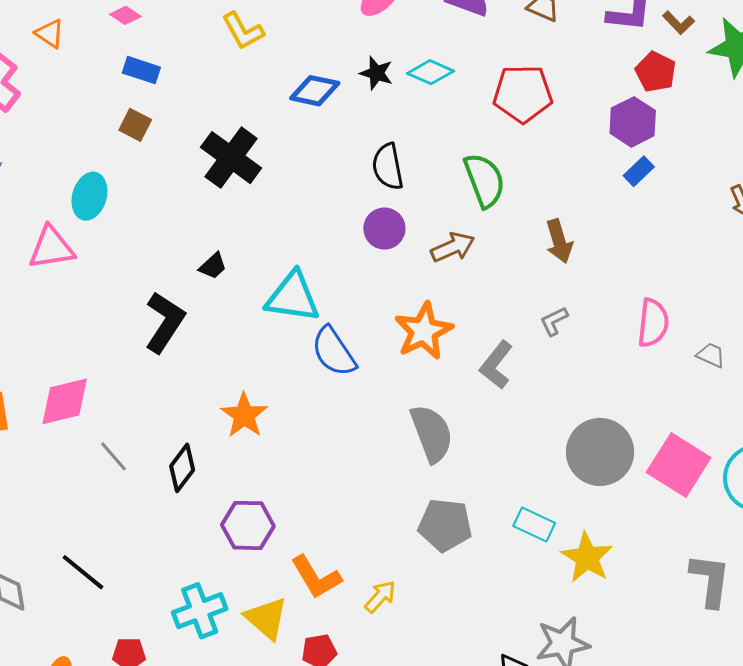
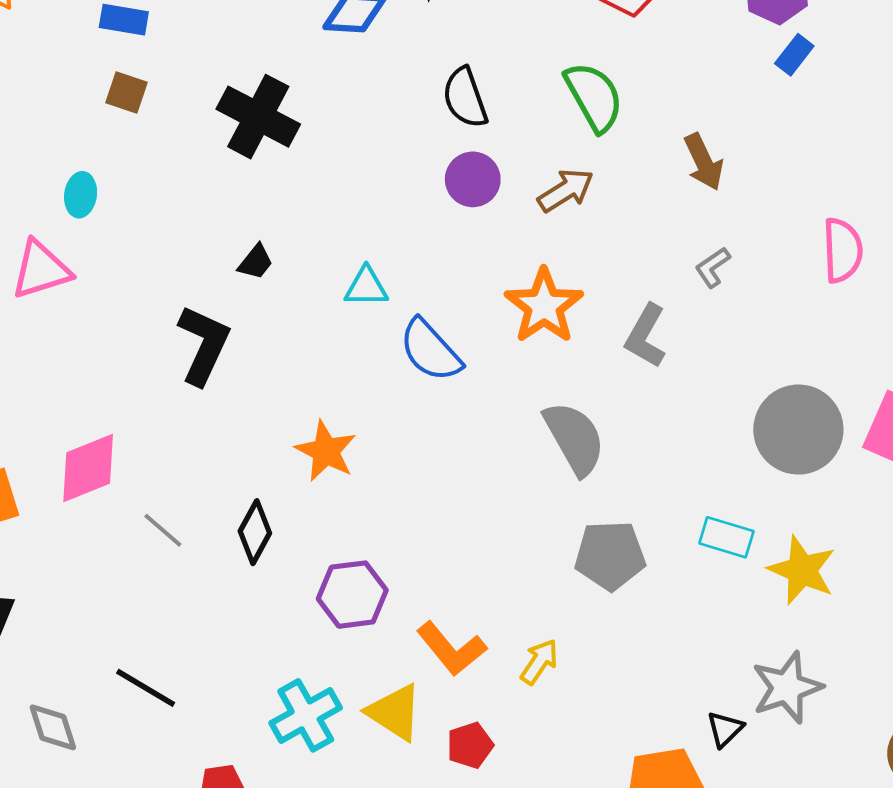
cyan ellipse: (89, 196) -> (81, 195), size x0.7
cyan triangle: (293, 297) -> (366, 287), size x0.6

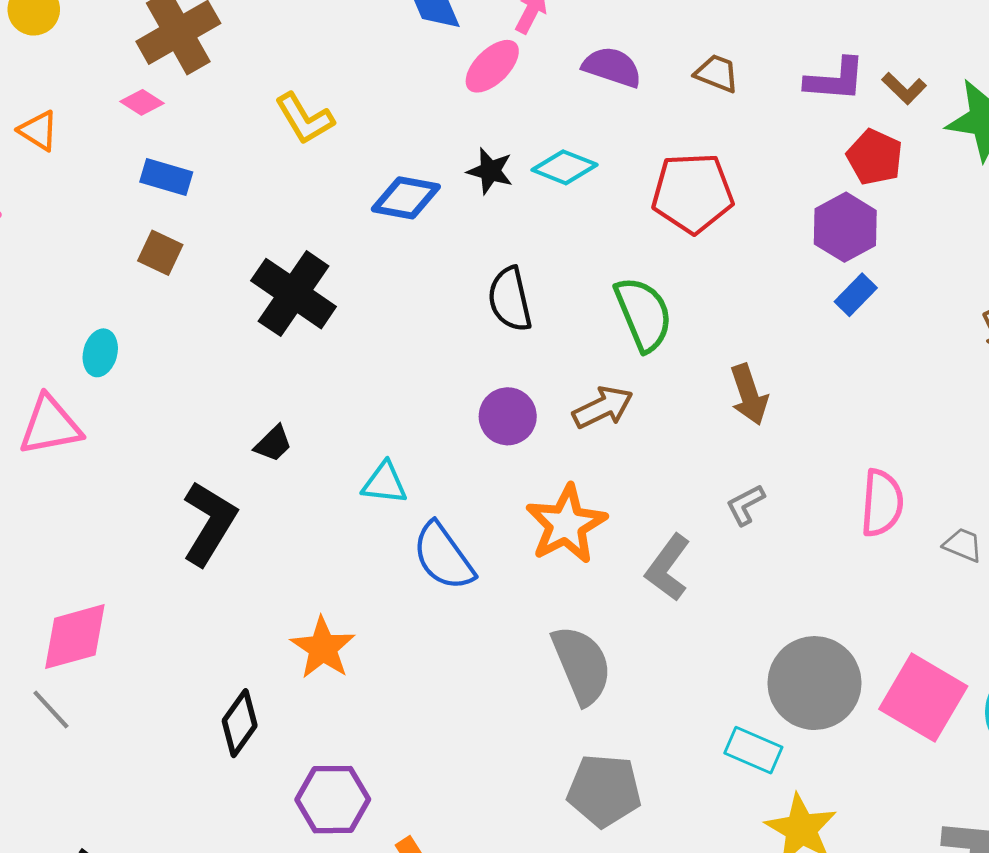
purple circle: (473, 179) -> (508, 416), moved
gray line: (163, 530) -> (51, 709), moved
cyan rectangle: (726, 537) -> (753, 750), moved

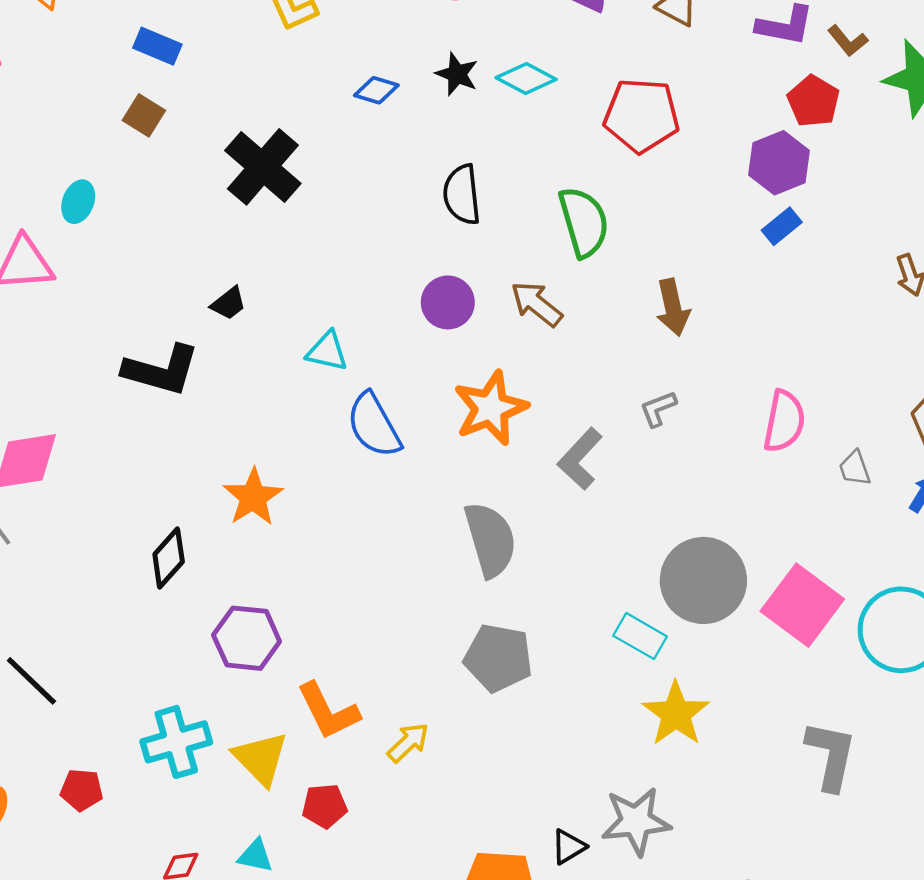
blue diamond: (406, 198) -> (376, 90), size x0.7
brown arrow: (603, 407) -> (537, 304), turned -122
black L-shape: (209, 523) -> (161, 370), turned 68
gray trapezoid: (963, 545) -> (855, 468), turned -138

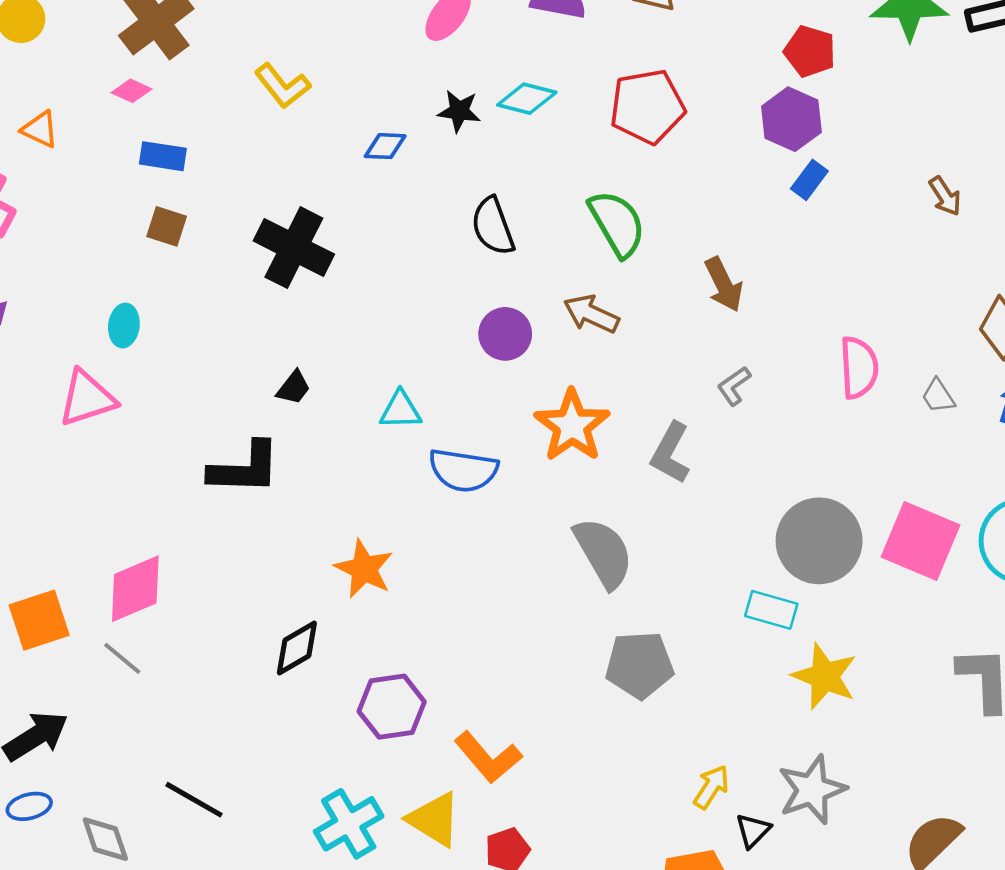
blue semicircle: (374, 425) -> (463, 470), turned -38
black diamond: (169, 558) -> (297, 648), turned 32
yellow arrow: (408, 743) -> (711, 787), moved

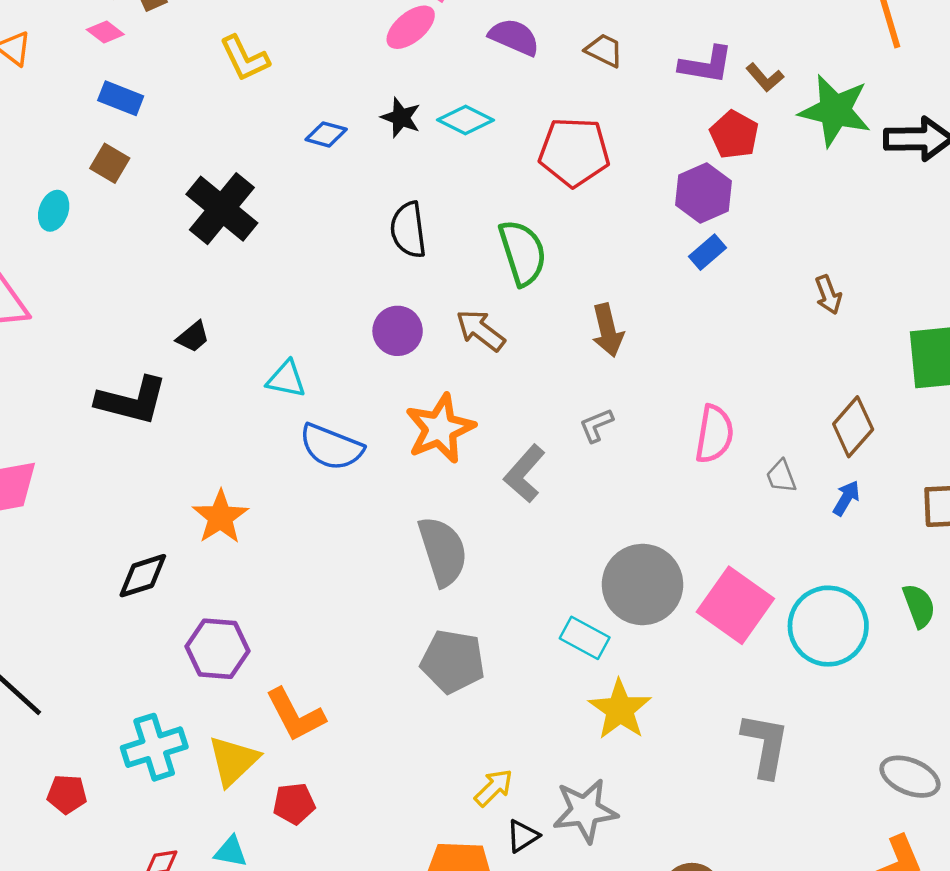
cyan ellipse: (124, 326) -> (54, 211), moved
yellow triangle: (434, 819) -> (233, 761), turned 32

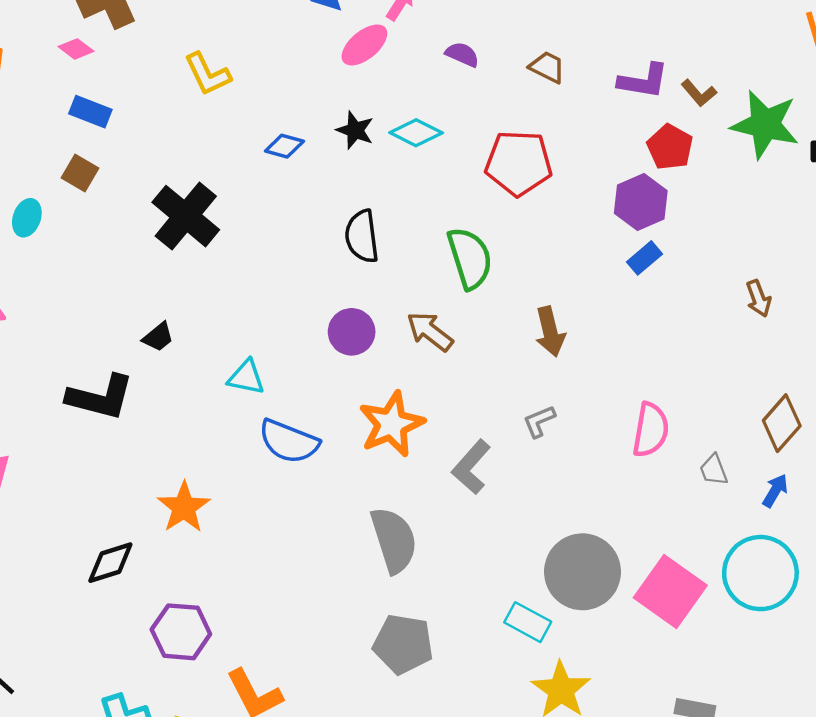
purple semicircle: (514, 37) -> (462, 54), size x0.7
cyan circle: (828, 626) -> (760, 573), moved

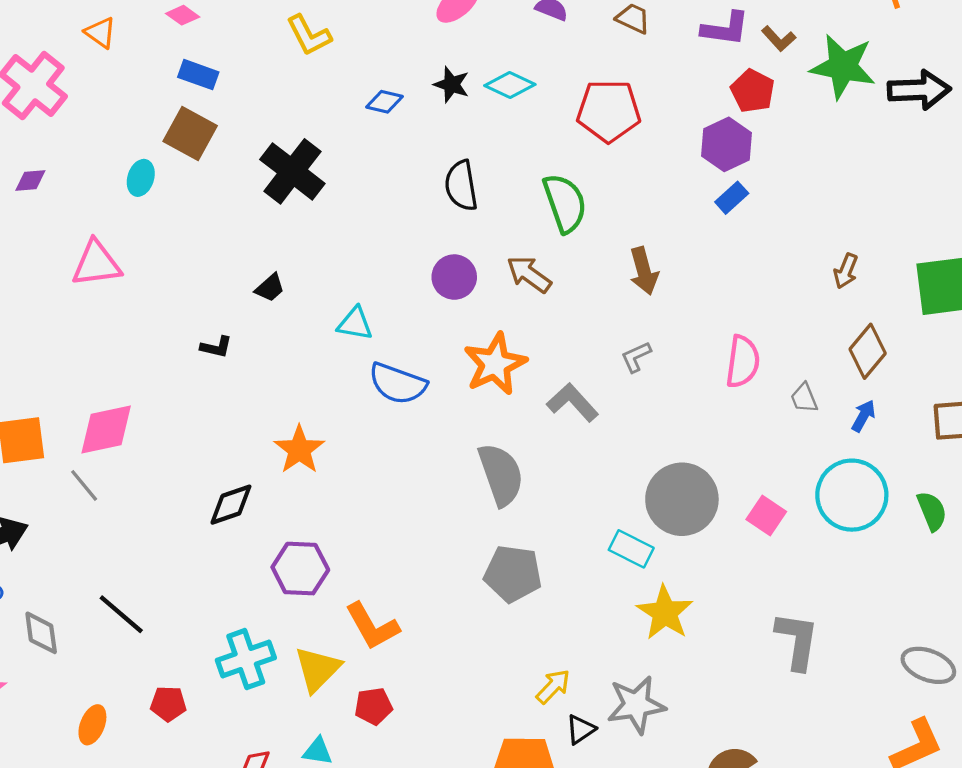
brown square: (80, 173) -> (190, 133), size x1.5
brown arrow: (759, 298) -> (846, 271), moved, turned 44
black L-shape: (100, 397) -> (216, 347), size x0.5
gray L-shape: (471, 467) -> (573, 402), turned 98
pink square: (670, 592) -> (766, 515), size x0.6

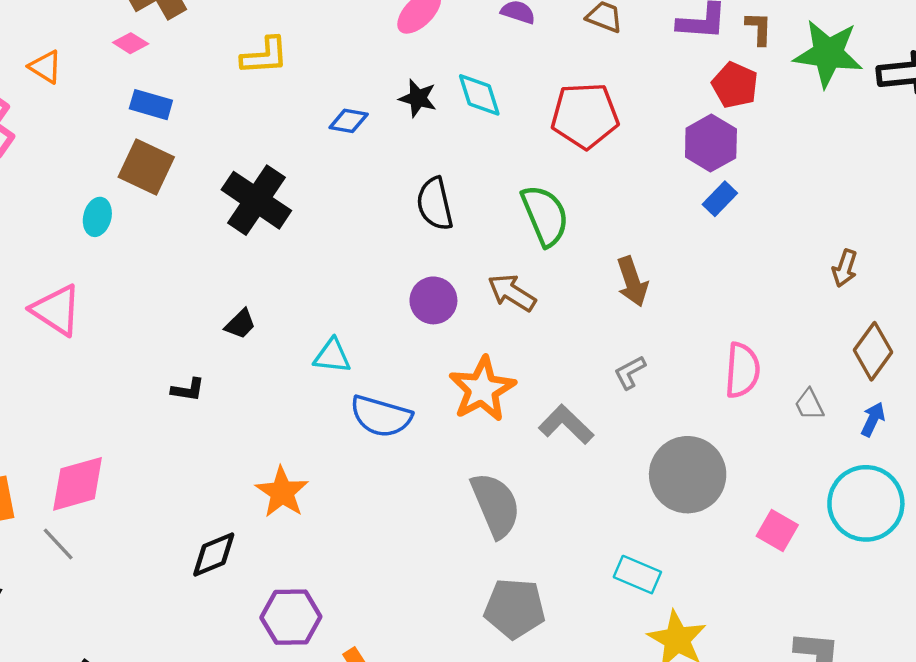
yellow L-shape: (309, 35) -> (265, 56), turned -63
brown L-shape: (779, 39) -> (759, 28), turned -132
cyan diamond: (510, 85) -> (479, 95), turned 51
pink triangle: (96, 264) -> (56, 310), turned 44
gray circle: (682, 499) -> (688, 475), moved

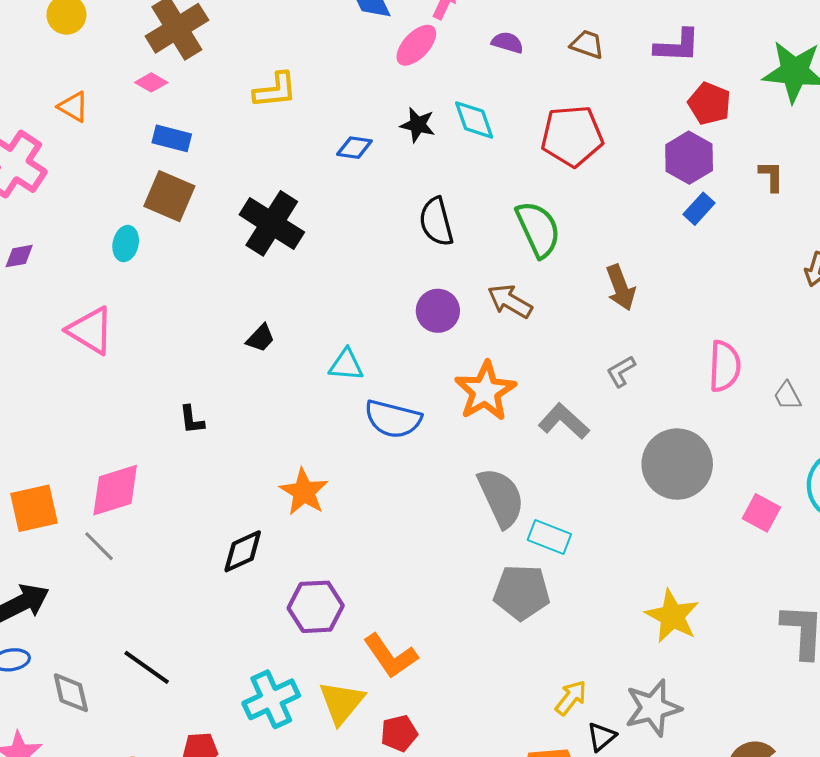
brown L-shape: (759, 28) -> (771, 176), moved
black L-shape: (188, 390) -> (192, 420), moved, turned 76
cyan rectangle: (637, 575) -> (549, 537), moved

